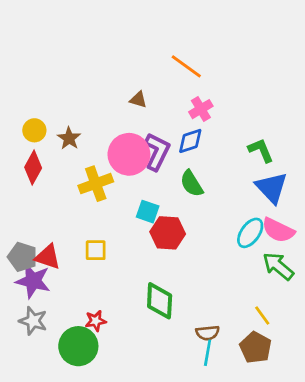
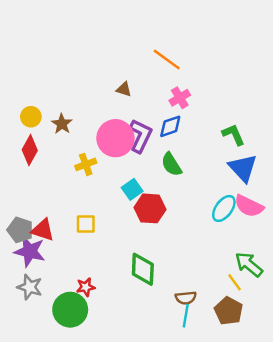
yellow cross: (96, 184) -> (86, 164), size x0.7
cyan square: (148, 212) -> (132, 189), turned 36
green arrow: (278, 266) -> (249, 264), moved

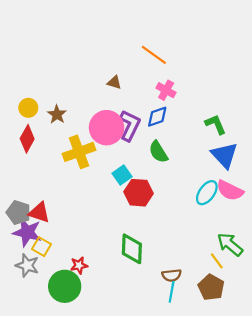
pink cross: (180, 98) -> (166, 90), turned -30
yellow cross: (86, 164) -> (79, 152), size x1.6
yellow square: (86, 224) -> (42, 247), moved, turned 30

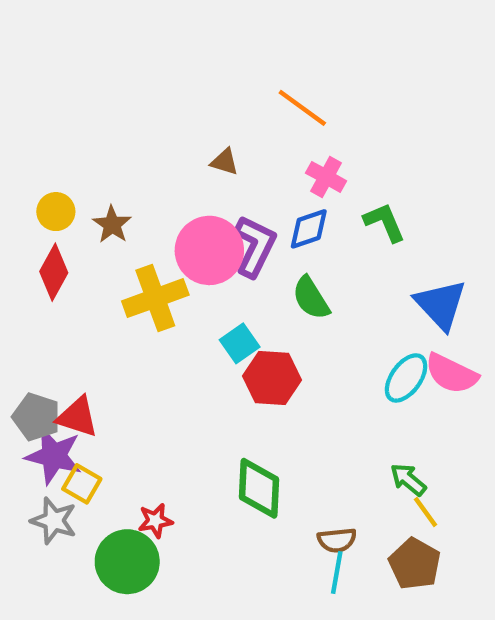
green L-shape: (216, 124) -> (384, 222), moved
green arrow: (230, 244) -> (408, 480), moved, size x0.7

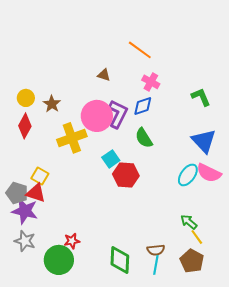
green L-shape: (384, 222) -> (201, 97), moved
yellow square: (82, 484) -> (40, 176), moved
green diamond: (259, 488) -> (120, 260), moved

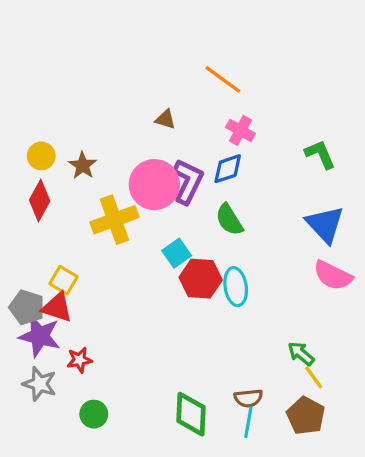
cyan ellipse: (188, 175) -> (236, 287), moved, turned -45
red star: (72, 241) -> (79, 360), moved
green circle: (59, 260) -> (94, 414), size x0.6

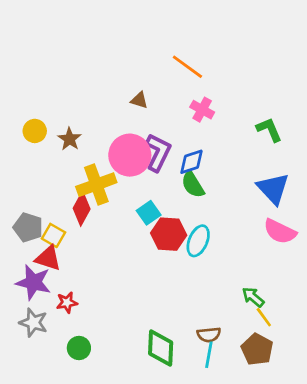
blue diamond: (228, 169) -> (191, 162), moved
red diamond: (40, 201) -> (82, 209), moved
cyan ellipse: (236, 287) -> (198, 241), turned 32
gray pentagon: (27, 307) -> (28, 227), moved

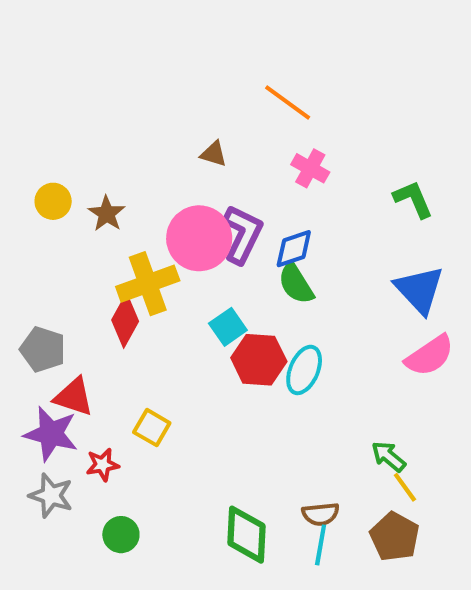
pink semicircle: (280, 231) -> (430, 356), turned -60
yellow square: (53, 235) -> (152, 428), moved

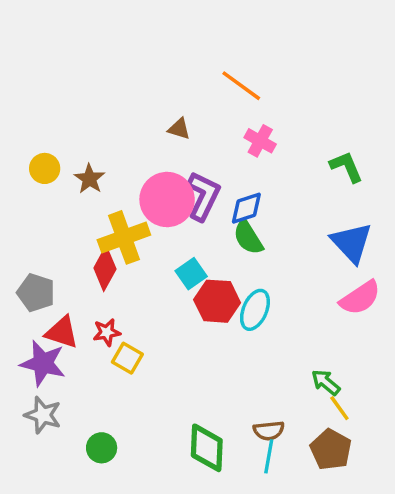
red star: (102, 465) -> (107, 332), moved

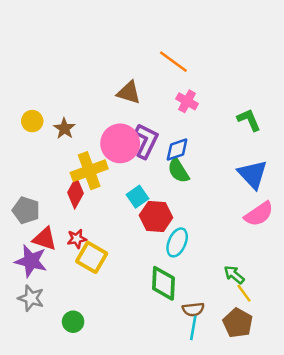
brown triangle: (179, 129) -> (129, 93), size x1.5
cyan ellipse: (255, 310) -> (177, 242), moved
yellow square: (127, 358) -> (92, 257), size x1.4
green diamond: (207, 448) -> (163, 283), moved

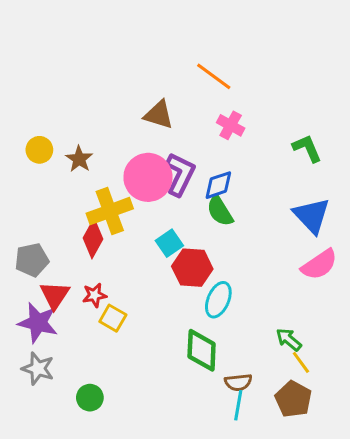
gray pentagon: (26, 210) -> (32, 260), turned -30
red triangle: (45, 239) -> (55, 295), turned 45
yellow square: (92, 257) -> (113, 318), size x0.7

